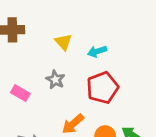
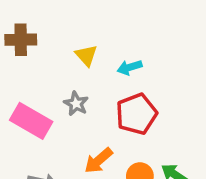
pink rectangle: (20, 93) -> (31, 121), size x1.6

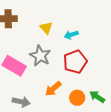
gray star: (76, 104) -> (40, 56), size x1.5

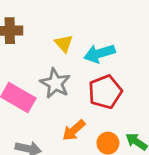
cyan arrow: (71, 35) -> (99, 53), size x1.5

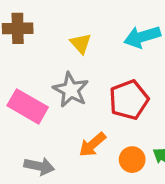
cyan arrow: (99, 53) -> (142, 37), moved

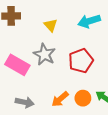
orange arrow: (92, 145) -> (60, 99), moved

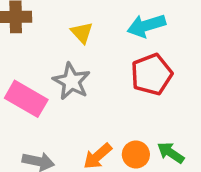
red pentagon: (81, 61) -> (152, 74), moved

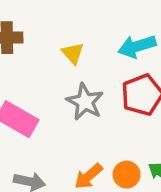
gray star: (71, 81) -> (85, 102), moved

